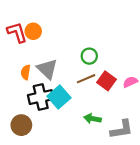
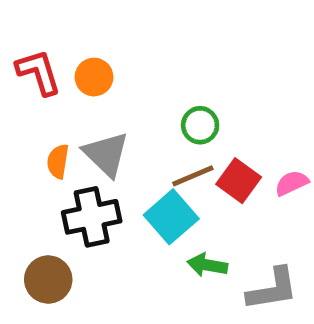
orange circle: (33, 31) -> (94, 77), moved
cyan square: (59, 97) -> (171, 217), moved

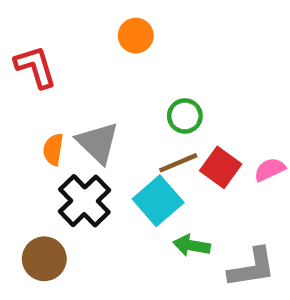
orange circle: (94, 77) -> (136, 36), moved
black cross: (92, 217) -> (84, 201), turned -32

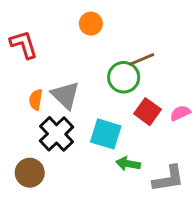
green circle: (185, 116) -> (124, 77), size x1.4
brown line: (178, 163) -> (142, 59), moved
cyan square: (158, 201) -> (106, 134), turned -32

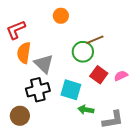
red L-shape: (24, 44) -> (16, 30), turned -95
orange semicircle: (36, 100) -> (24, 53), moved, size x1.5
black cross: (57, 134) -> (38, 90), turned 30

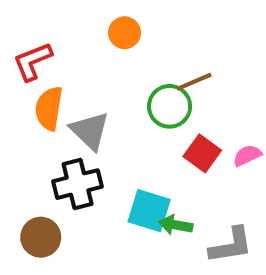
cyan square: (71, 90) -> (149, 211), moved

